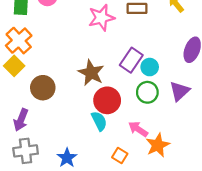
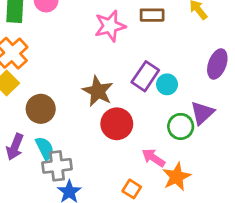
green circle: (147, 92) -> (181, 126), moved
cyan semicircle: (99, 121) -> (45, 148), moved
gray cross: (26, 151) -> (57, 166), moved

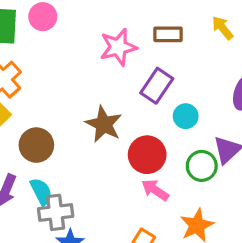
purple rectangle: (145, 76) -> (157, 86), moved
red circle: (117, 124) -> (147, 155), moved
pink arrow: (153, 158) -> (155, 190), moved

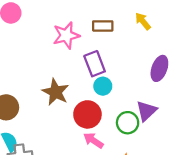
purple rectangle: (157, 86) -> (95, 64), turned -55
cyan circle: (186, 116) -> (103, 86), moved

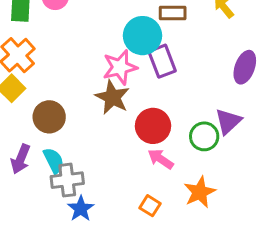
pink star: (66, 35) -> (120, 67), moved
cyan circle: (103, 86) -> (142, 36), moved, size x1.6

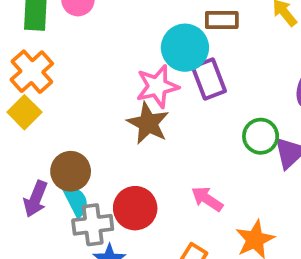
brown circle: (49, 117) -> (71, 171), moved
red circle: (153, 126) -> (135, 208), moved
green circle: (204, 136) -> (261, 136), moved

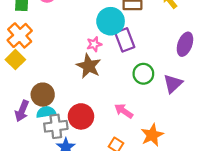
pink star: (157, 86) -> (94, 44), size x0.6
green circle: (261, 136) -> (143, 74), moved
cyan semicircle: (76, 201) -> (46, 112), turned -72

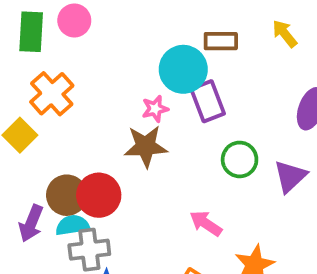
orange cross: (20, 35) -> (52, 94), moved
brown star: (89, 66) -> (146, 146), turned -30
red circle: (81, 116) -> (99, 195), moved

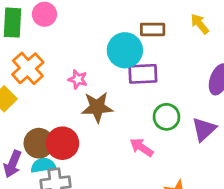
purple rectangle: (208, 101) -> (143, 74), turned -72
pink star: (155, 109) -> (78, 79), moved, turned 30
pink arrow: (206, 223) -> (142, 147), moved

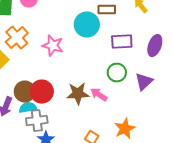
purple rectangle: (143, 74) -> (122, 42), moved
pink star: (78, 79) -> (53, 46), size x1.5
brown star: (97, 107) -> (78, 94), moved

